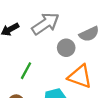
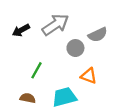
orange triangle: (80, 76) -> (89, 76), size x0.7

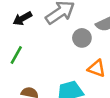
green line: (37, 70) -> (16, 55), moved

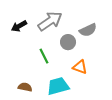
green line: (16, 55) -> (44, 56), moved, turned -56

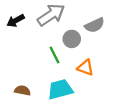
green line: (44, 56) -> (55, 55), moved

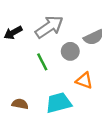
green line: (55, 55) -> (42, 62), moved

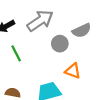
green line: (42, 62) -> (16, 53), moved

